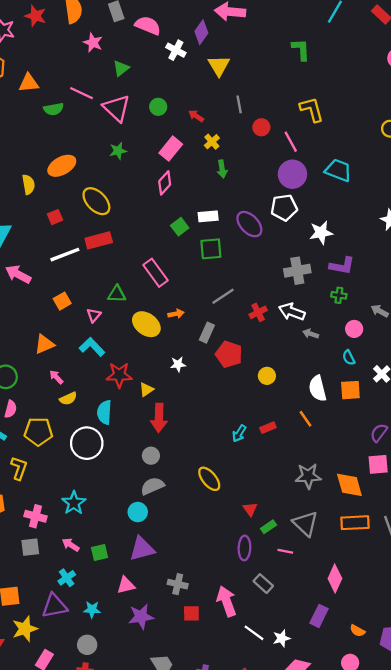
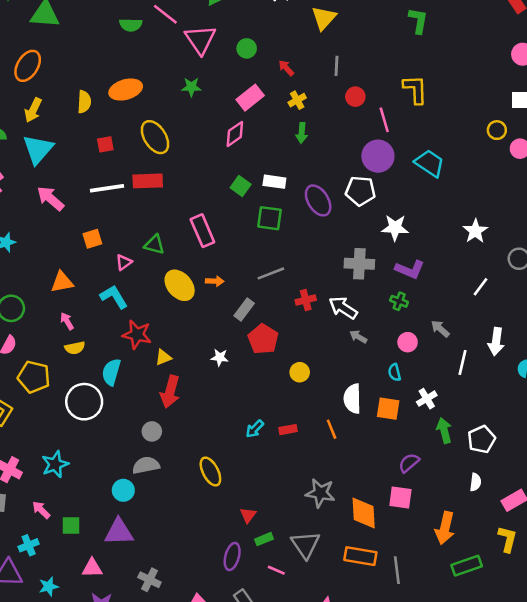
green square: (180, 227) -> (241, 186), turned -30
white star: (178, 364) -> (220, 357), moved
cyan star: (92, 609) -> (49, 586), turned -30

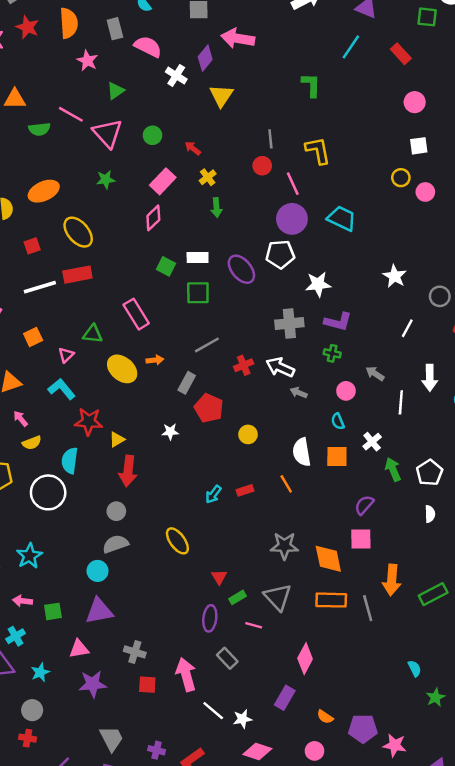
gray line: (336, 66) -> (270, 139), moved
pink arrow: (41, 510) -> (22, 601), turned -30
orange arrow: (445, 528) -> (392, 580), moved

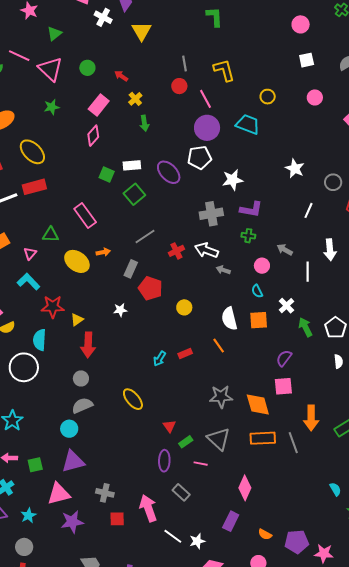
yellow circle: (401, 178) -> (268, 97), moved
green square: (198, 293) -> (134, 194), turned -35
pink triangle: (79, 649) -> (59, 494), size x1.4

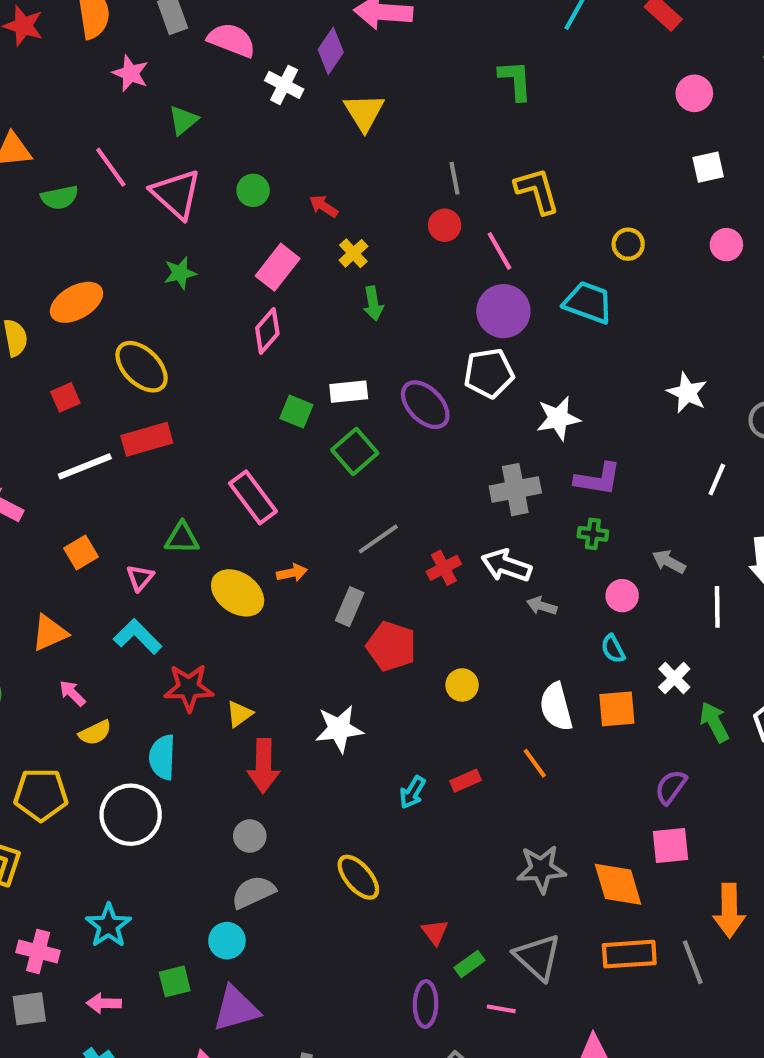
pink line: (19, 56) -> (111, 167), turned 30
white star: (120, 310) -> (339, 729), moved, size x1.6
green square: (35, 465) -> (175, 981), moved

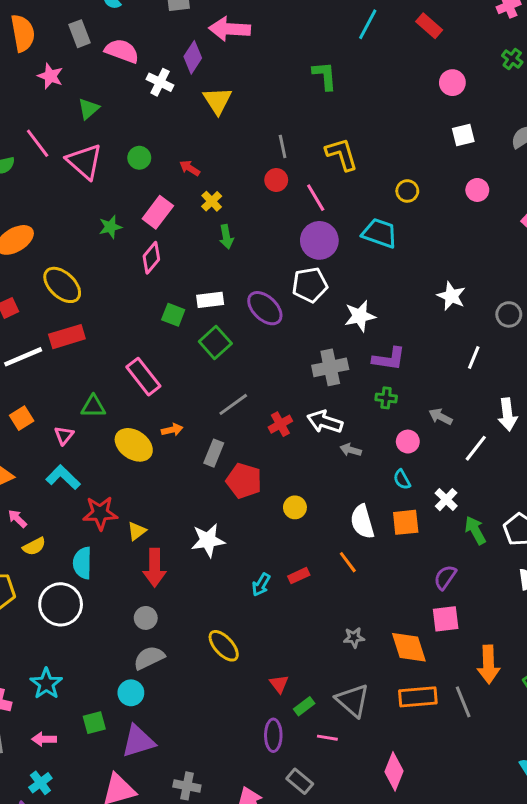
green star: (180, 273) -> (110, 227), moved
white line: (717, 607) -> (476, 448), turned 40
gray star: (541, 869) -> (354, 637), size x0.6

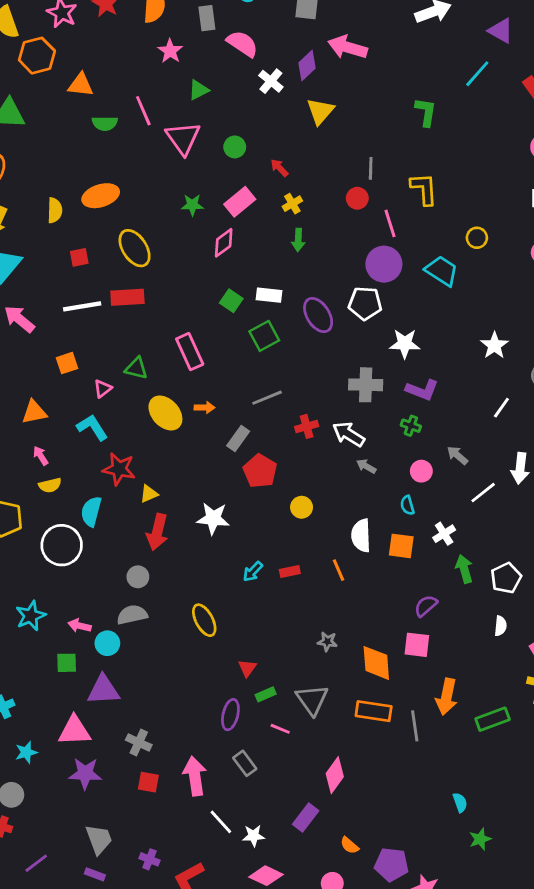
pink arrow: (44, 739) -> (79, 626), moved

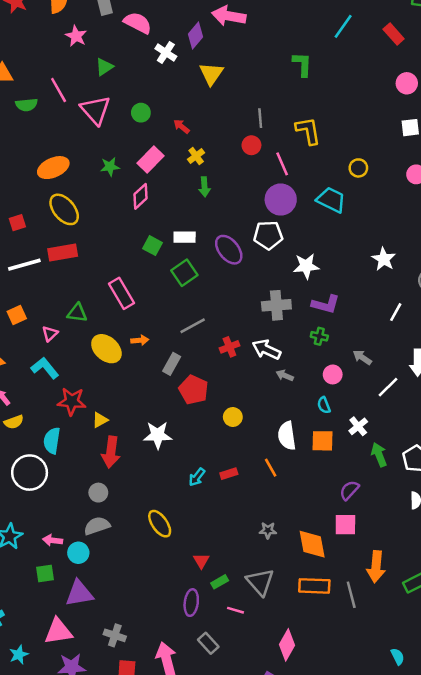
orange ellipse: (101, 196) -> (53, 168), moved

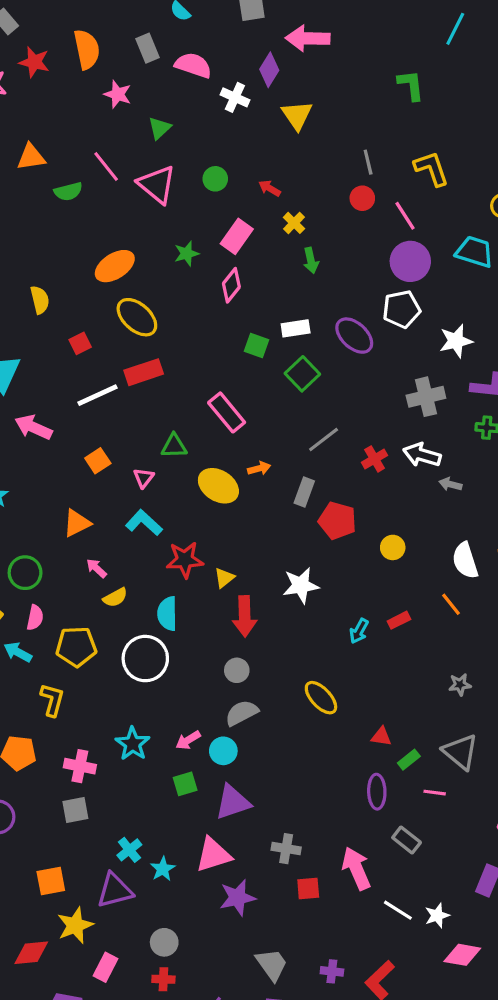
pink arrow: (53, 540) -> (188, 740), turned -30
red triangle: (201, 561) -> (381, 737), turned -42
cyan star: (19, 655) -> (163, 869), moved

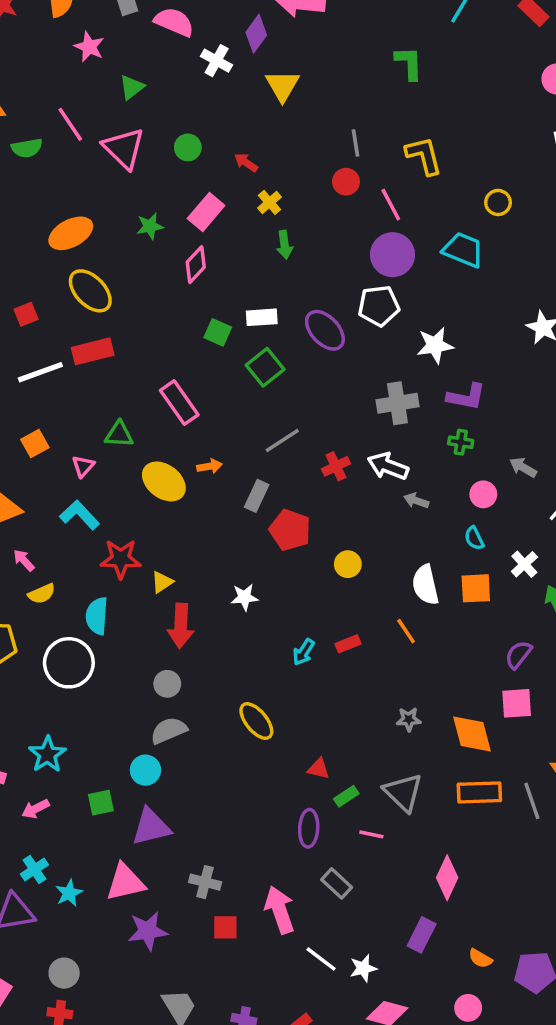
white star: (301, 585) -> (244, 597), size x0.7
pink arrow: (188, 740) -> (36, 809), moved

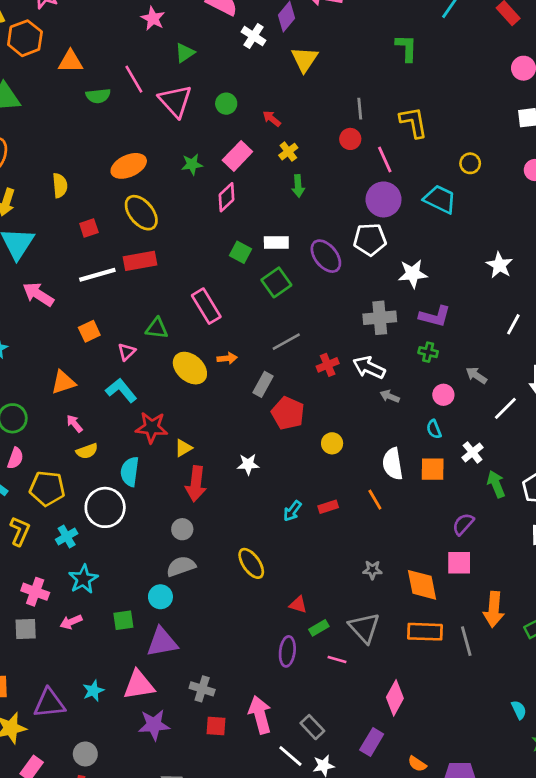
cyan cross: (34, 869) -> (67, 537), moved
gray rectangle: (337, 883) -> (312, 727), moved

